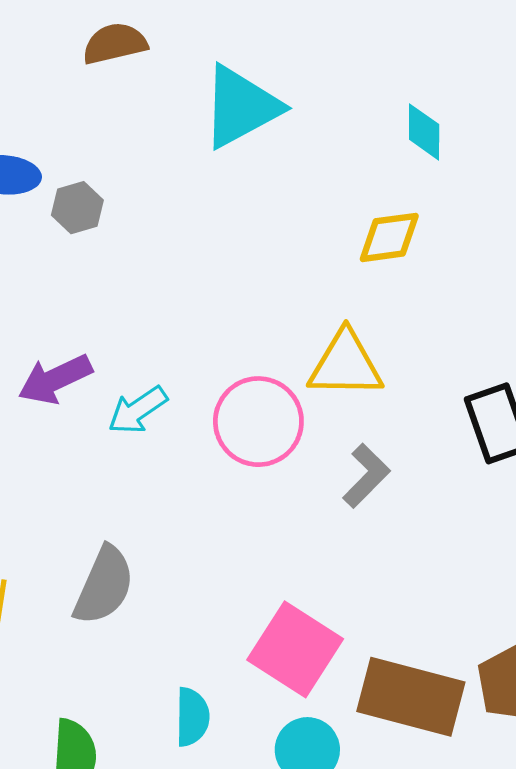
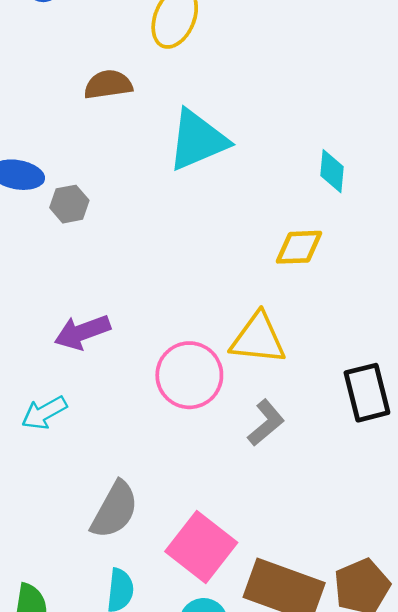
purple arrow: (55, 379) -> (82, 332), moved
cyan arrow: (138, 410) -> (44, 413), moved
gray semicircle: (104, 585) -> (115, 510), moved

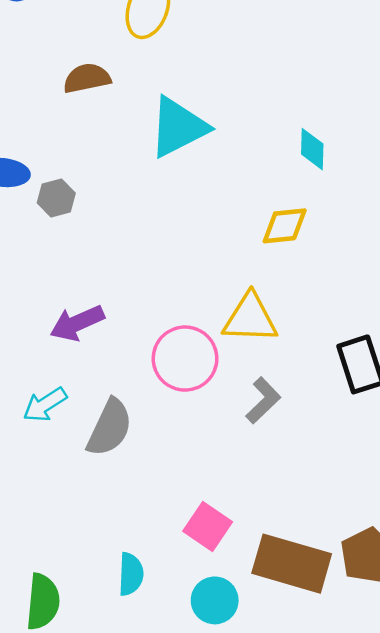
gray semicircle: (115, 510) -> (110, 428), moved
pink square: (201, 547) -> (208, 527), size x0.7

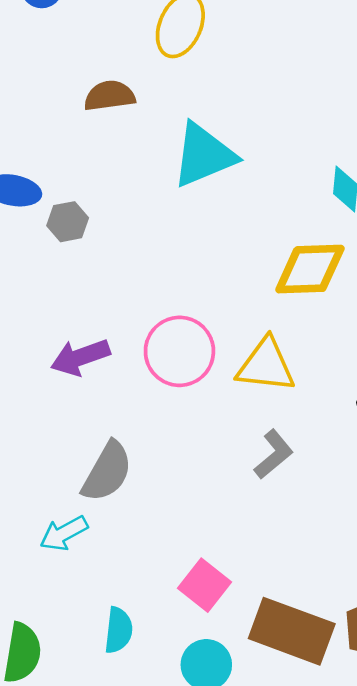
yellow diamond: (285, 226) -> (310, 269), size x1.4
pink circle: (185, 359) -> (179, 351), moved
cyan arrow: (45, 405) -> (64, 533), moved

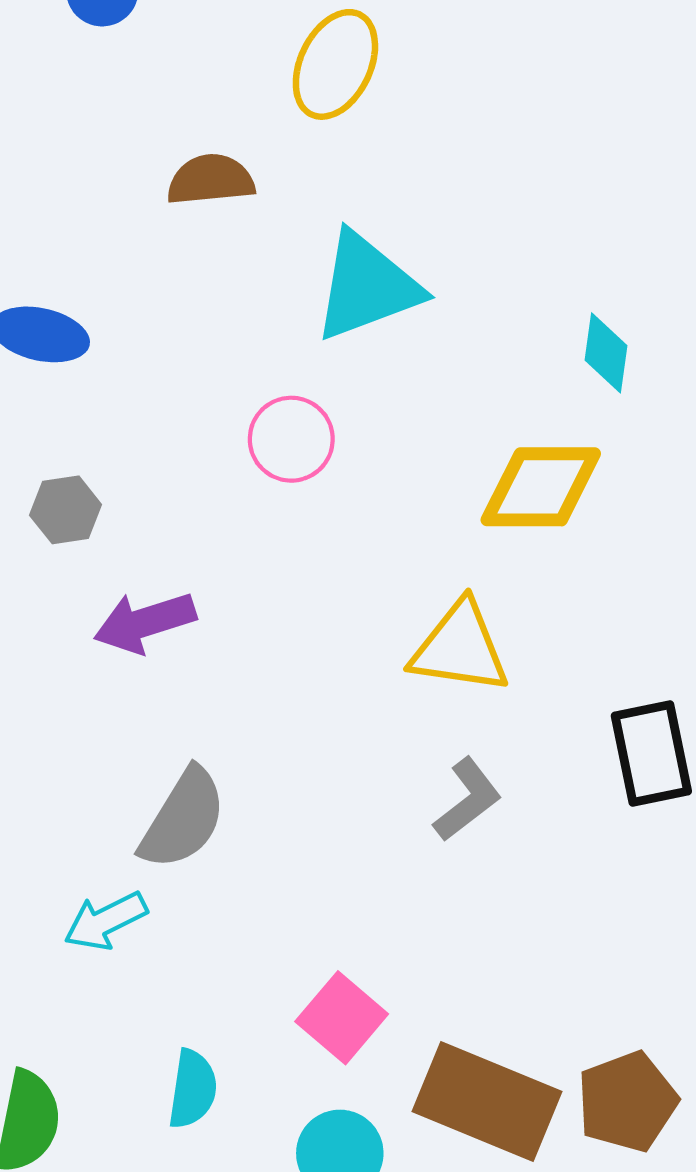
gray hexagon: (68, 222) -> (66, 510), moved
pink circle: (179, 351) -> (291, 439), moved, size x0.7

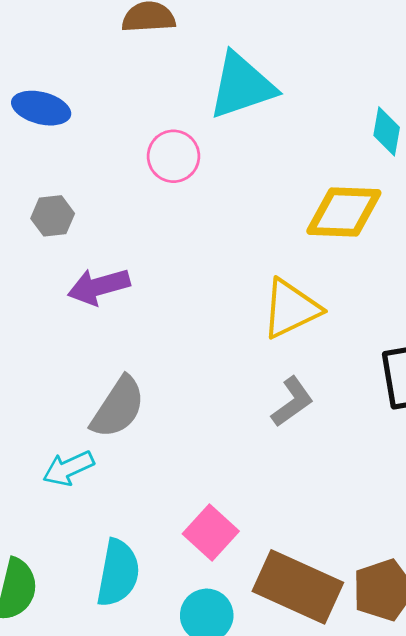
pink circle: (291, 439) -> (173, 156), moved
yellow triangle: (460, 648) -> (291, 309), turned -36
cyan semicircle: (193, 1089) -> (118, 573), size x1.4

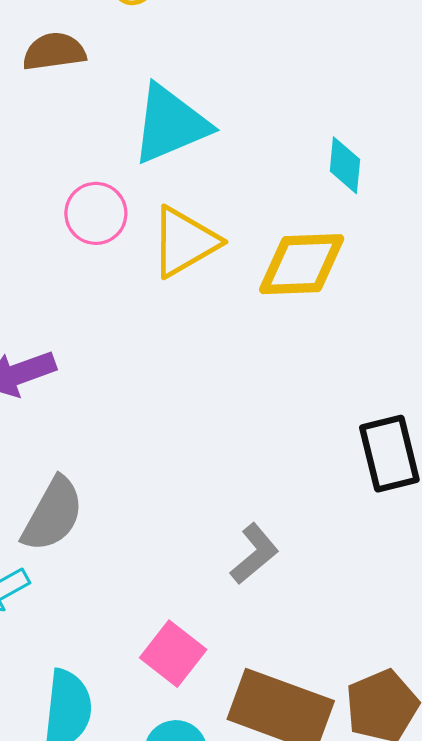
yellow triangle: (291, 309) -> (184, 242), moved
gray L-shape: (292, 402) -> (254, 554), moved

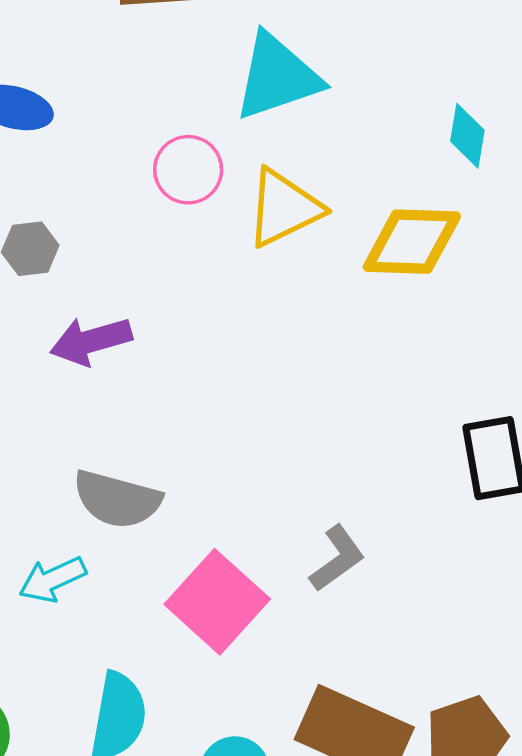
gray semicircle: (53, 514) -> (117, 499), turned 72
pink square: (173, 654) -> (217, 602), moved, size x1.4

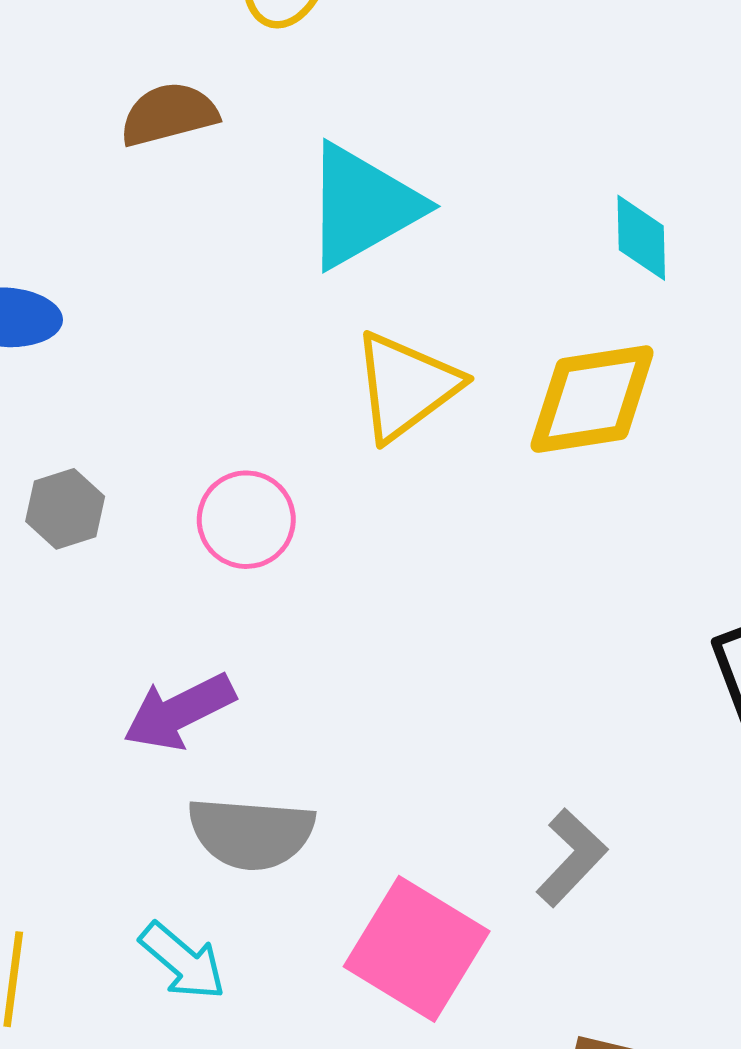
pink circle: (188, 170) -> (246, 520), moved
purple arrow: (91, 341) -> (179, 712), moved
cyan arrow: (52, 579) -> (183, 961), turned -104

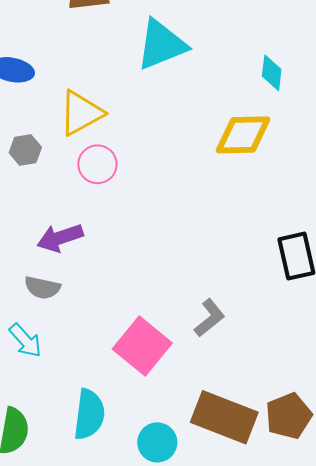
yellow triangle: (406, 386) -> (81, 113), moved
gray semicircle: (251, 833) -> (42, 288), moved, size x0.7
cyan arrow: (183, 961) -> (25, 340), moved

